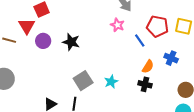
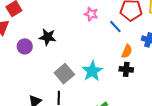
purple circle: (43, 41) -> (25, 46), moved
cyan star: (111, 82) -> (92, 71), size x1.5

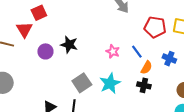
pink star: (91, 14) -> (113, 51), moved
blue line: (115, 27) -> (137, 52), moved

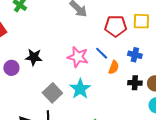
pink star: (113, 51) -> (78, 57), size x1.5
black cross: (144, 85) -> (135, 83), moved

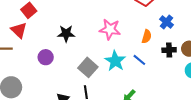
blue line: (102, 53) -> (139, 60), moved
blue cross: (135, 55) -> (167, 22), turned 32
purple circle: (11, 68) -> (46, 57), moved

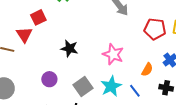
purple circle: (46, 57) -> (49, 79), moved

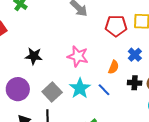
purple circle: (49, 79) -> (18, 89), size x1.5

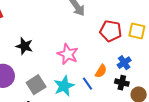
black cross: (135, 83) -> (122, 83), moved
blue line: (104, 90) -> (87, 84), moved

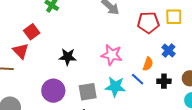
black cross: (122, 83) -> (164, 81), moved
gray square: (36, 85) -> (88, 92), turned 36
cyan star: (64, 86) -> (115, 87), turned -30

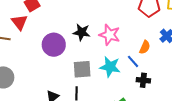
black star: (68, 57) -> (82, 32), moved
black cross: (164, 81) -> (143, 80), moved
purple circle: (53, 91) -> (54, 45), moved

